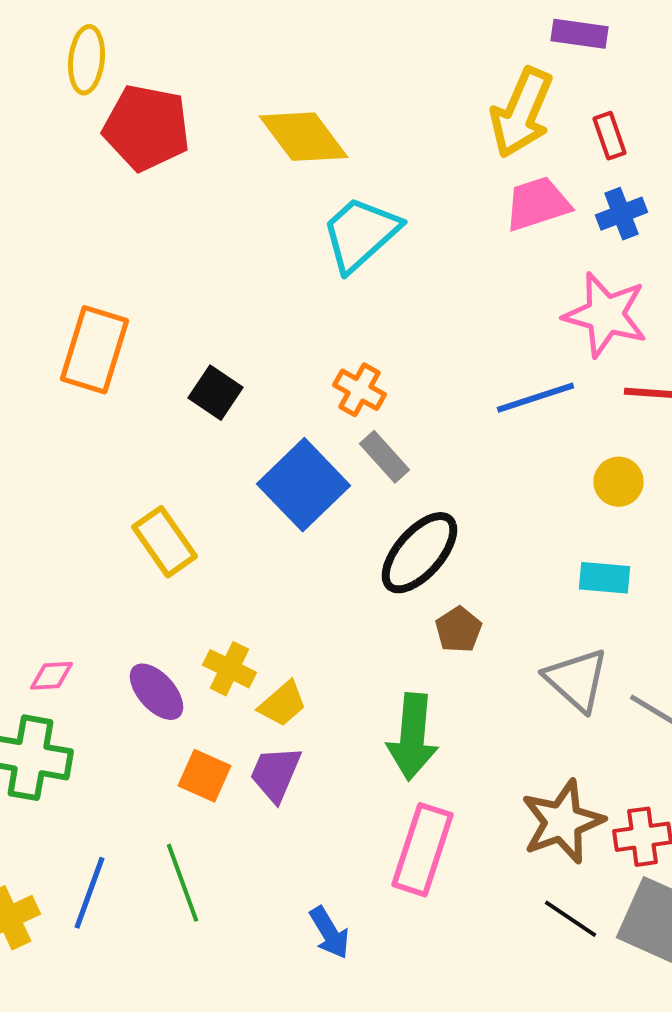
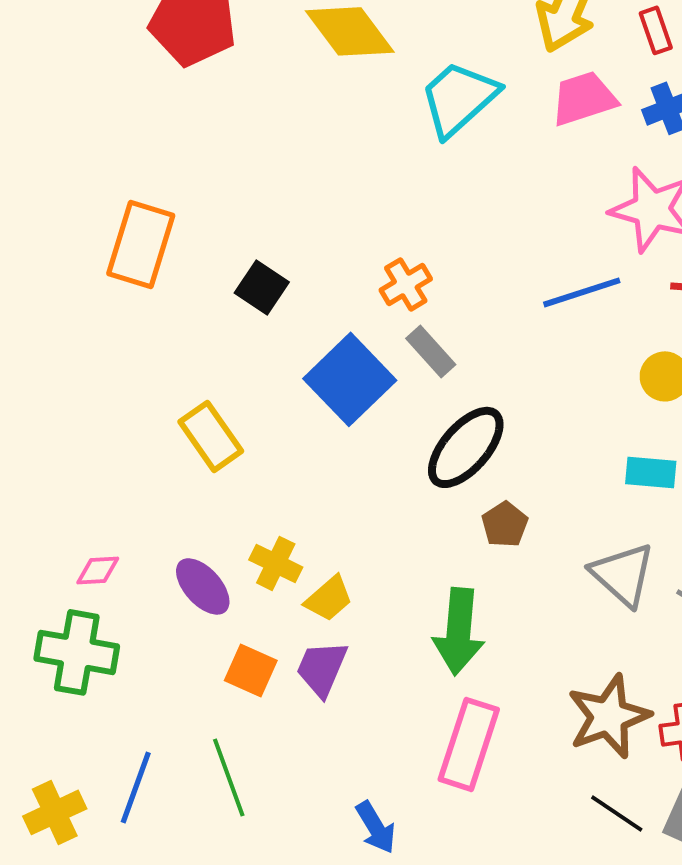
cyan trapezoid: (360, 234) -> (459, 98), moved
orange cross: (360, 390) -> (406, 284), turned 30

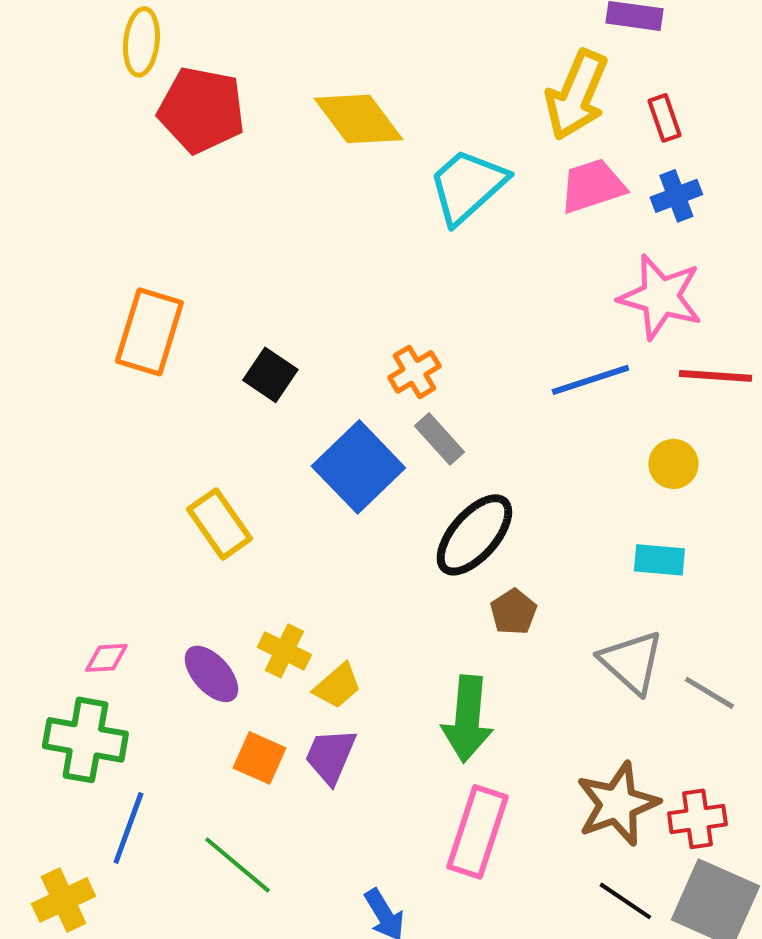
green line: (229, 777) -> (237, 865), turned -30
blue line: (136, 787) -> (128, 828), moved

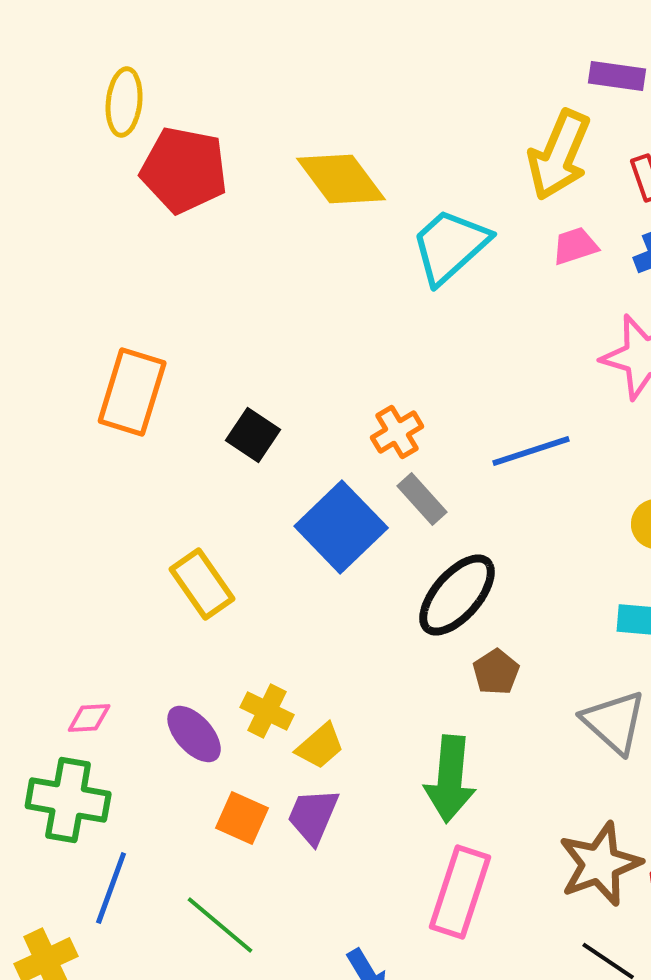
pink trapezoid: (592, 186) -> (575, 246), size x0.7
blue line: (590, 380) -> (531, 451), moved

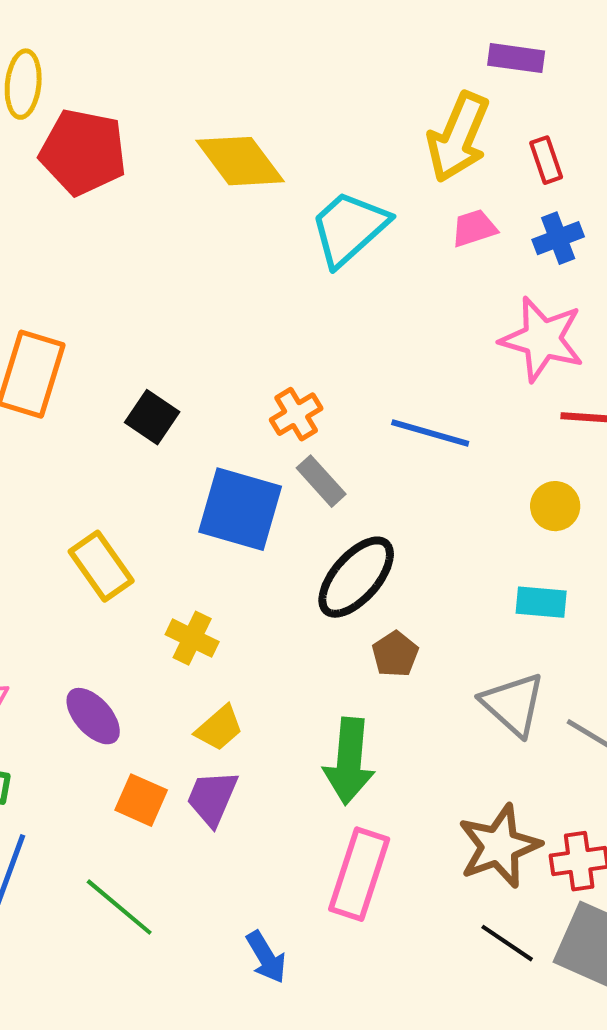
blue line: (531, 451) -> (430, 433), turned 34
blue square: (341, 527) -> (240, 509), turned -30
yellow cross: (267, 711) -> (192, 638), moved

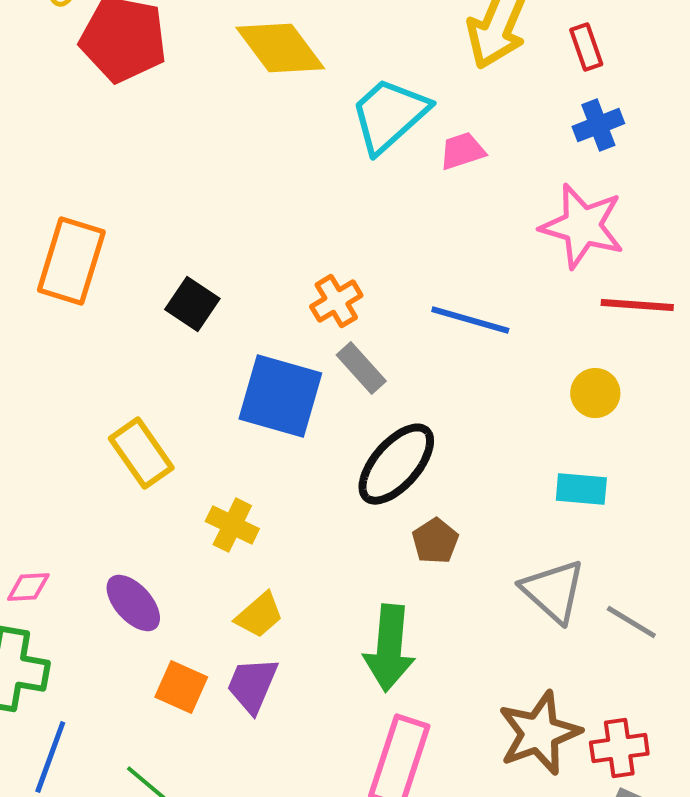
pink trapezoid: (474, 228) -> (462, 151), moved

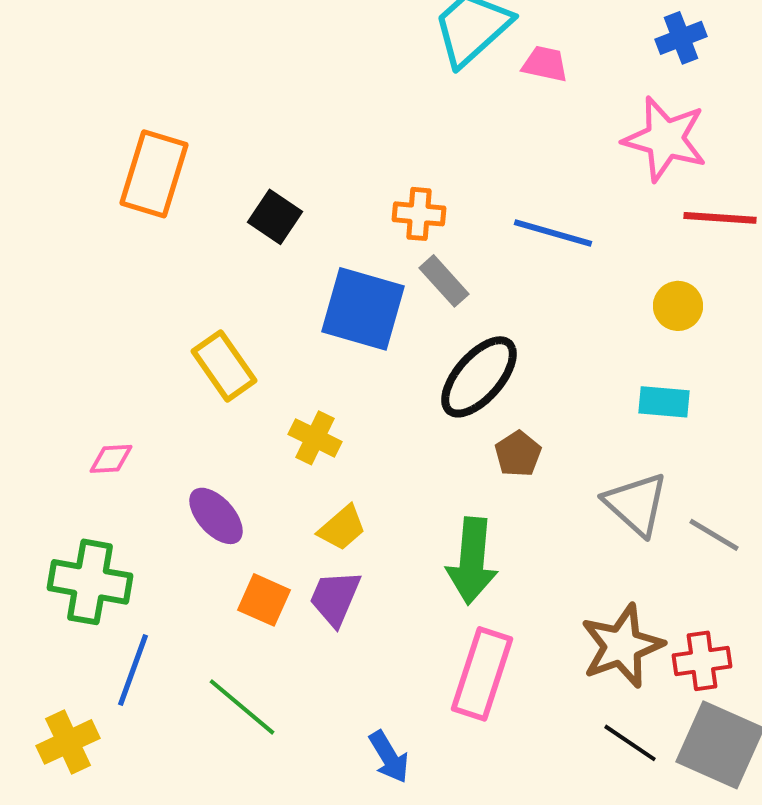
pink trapezoid: (462, 151) -> (545, 64), turned 30
orange cross: (336, 301) -> (419, 214), turned 36
pink diamond: (28, 587) -> (111, 459), moved

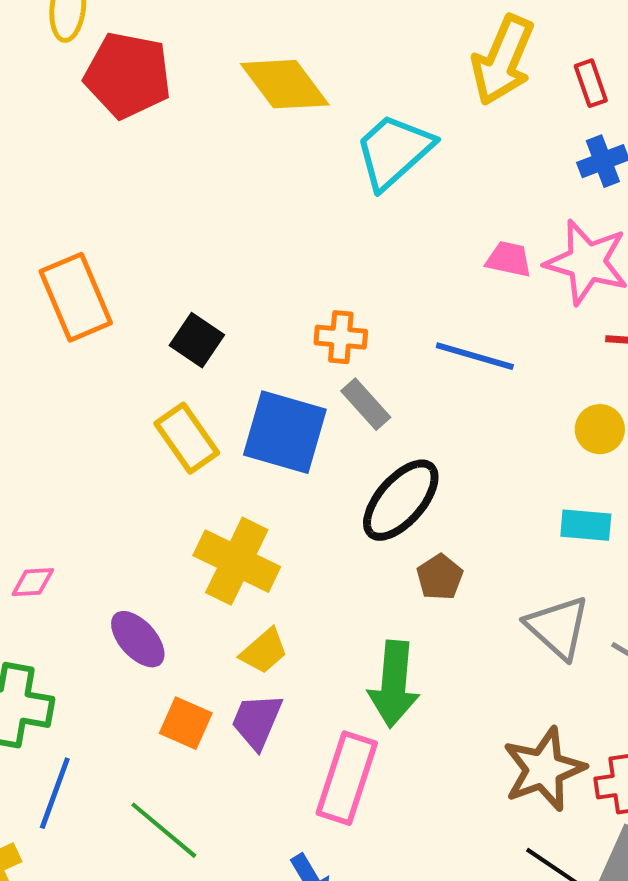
pink trapezoid: (545, 64) -> (509, 259), moved
orange rectangle: (154, 174) -> (76, 297), turned -40
yellow rectangle: (224, 366) -> (187, 438), moved
yellow cross: (315, 438) -> (237, 561), size x1.6
pink rectangle: (482, 674) -> (347, 778), moved

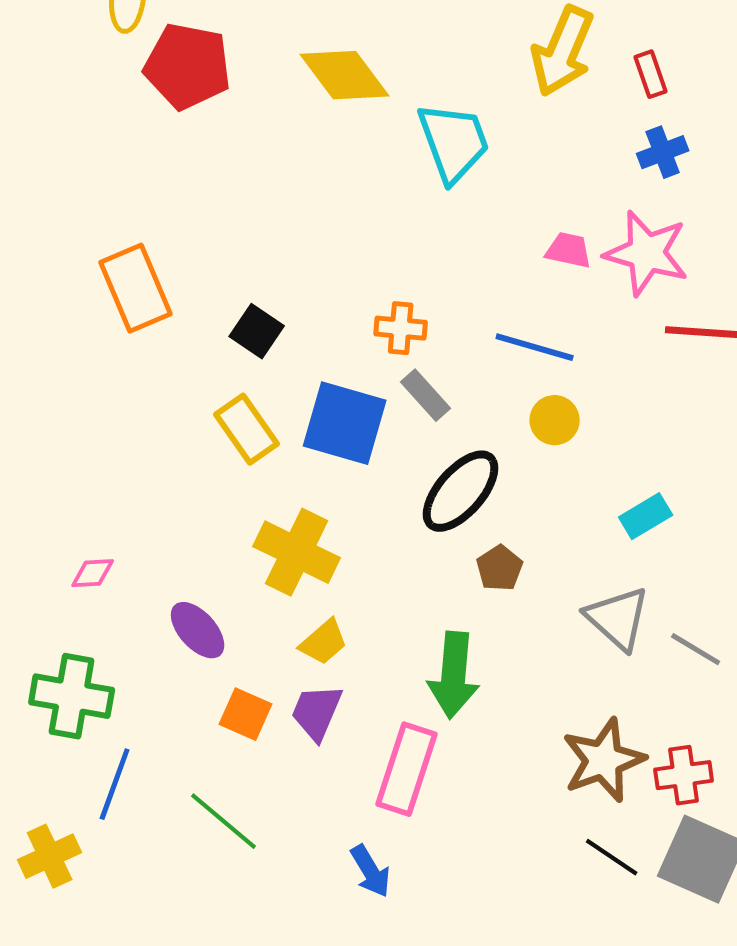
cyan trapezoid: (394, 151) -> (454, 142), turned 112
yellow circle: (600, 429) -> (555, 420), moved
cyan rectangle: (586, 525) -> (646, 516), turned -36

